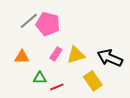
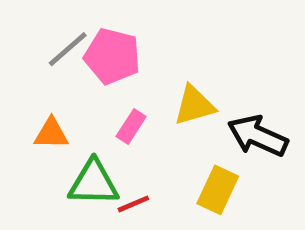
yellow triangle: (76, 55) -> (194, 105), moved
green triangle: (40, 78) -> (94, 183), size x1.6
yellow rectangle: (93, 81) -> (218, 190), turned 60

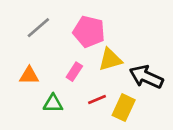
pink pentagon: (112, 56) -> (89, 32), moved
green triangle: (94, 183) -> (53, 104), size x0.7
red line: (133, 204) -> (97, 100), moved

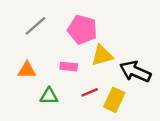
pink rectangle: (74, 72) -> (69, 67), turned 63

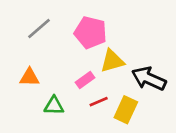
pink rectangle: (69, 67) -> (85, 80), moved, turned -42

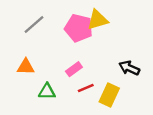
yellow triangle: (112, 61) -> (98, 20), moved
black arrow: (149, 79) -> (129, 68), size x0.7

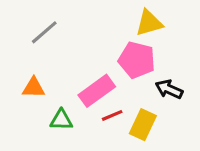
yellow triangle: (98, 20) -> (149, 23), moved
pink pentagon: (79, 28) -> (137, 60), moved
pink rectangle: (74, 69) -> (97, 91), size x1.6

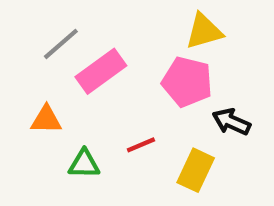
pink rectangle: (97, 91) -> (101, 71), moved
red line: (112, 115) -> (141, 145), moved

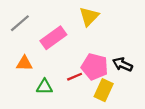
yellow triangle: (204, 31) -> (89, 16), moved, turned -30
gray line: (61, 44) -> (20, 23), moved
pink pentagon: (187, 82) -> (95, 67), moved

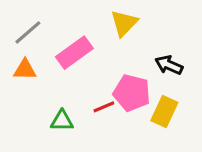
orange triangle: (24, 63) -> (25, 70), moved
black arrow: (123, 64) -> (169, 65), moved
yellow rectangle: (104, 90) -> (164, 112), moved

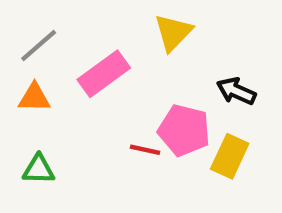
red line: (104, 107) -> (145, 150), turned 35
green triangle: (62, 121) -> (39, 169), moved

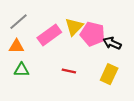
yellow triangle: (173, 32) -> (74, 27), moved
pink pentagon: (184, 130) -> (93, 34), moved
green triangle: (39, 169) -> (22, 70), moved

